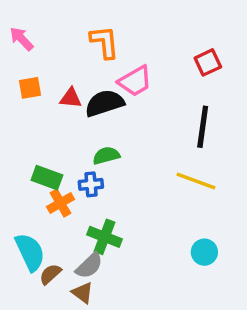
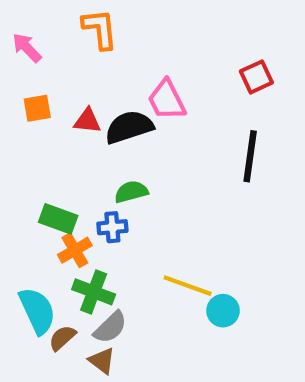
orange L-shape: (105, 42) -> (100, 29), moved
pink trapezoid: (135, 81) -> (167, 100), turned 93
yellow line: (196, 181) -> (188, 286), moved
green cross: (105, 237) -> (94, 292), moved
cyan circle: (204, 252) -> (223, 311), moved

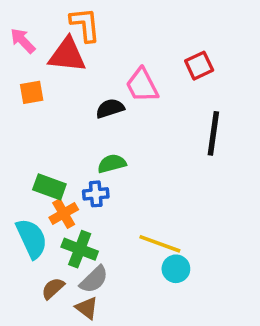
red square: (256, 77) -> (199, 66), moved
red triangle: (87, 121) -> (67, 55), moved, size x1.6
black semicircle: (129, 127) -> (110, 108), size x0.7
cyan semicircle: (37, 311) -> (32, 238), moved
cyan circle: (223, 311) -> (176, 269), moved

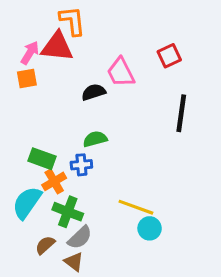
pink arrow: (23, 41) -> (30, 53), moved, turned 75
cyan semicircle: (32, 238) -> (27, 203), turned -120

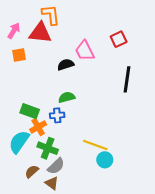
pink arrow: (30, 53) -> (14, 31), moved

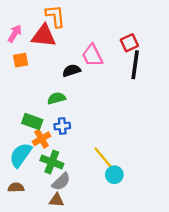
black line: (127, 79) -> (135, 65), moved
green semicircle: (67, 97) -> (56, 98), moved
yellow line: (95, 145) -> (104, 159), turned 30
brown semicircle: (32, 171) -> (16, 187), moved, turned 40
brown triangle: (52, 183) -> (56, 200), turned -32

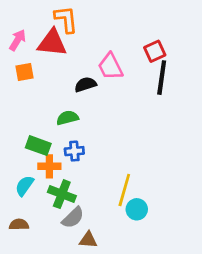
orange cross: (41, 139) -> (49, 166), turned 30
cyan semicircle: (21, 155) -> (24, 186), size x0.7
yellow line: (104, 159) -> (124, 190), turned 56
brown triangle: (56, 200) -> (88, 240), moved

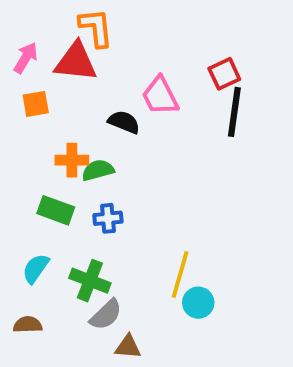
black semicircle: (85, 84) -> (124, 122), turned 40
orange cross: (49, 166) -> (72, 160), moved

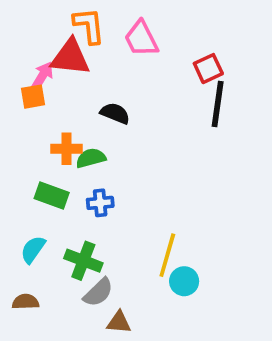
pink arrow: (26, 58) -> (42, 76), moved
pink trapezoid: (160, 96) -> (141, 39), moved

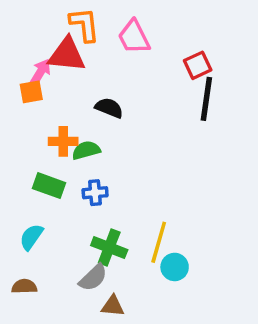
green cross: (83, 261) -> (109, 248), moved

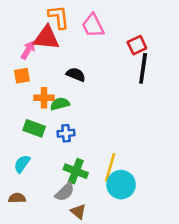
orange square: (31, 92) -> (22, 76), moved
cyan circle: (175, 267) -> (121, 185), size x1.5
brown triangle: (113, 306) -> (78, 212), turned 35

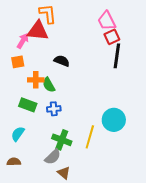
pink trapezoid: (93, 26) -> (107, 21), moved
green semicircle: (60, 104) -> (49, 85), turned -105
cyan circle: (121, 185) -> (114, 120), moved

